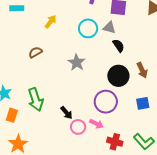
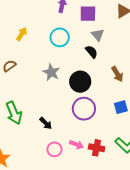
gray triangle: (109, 28) -> (98, 35), moved, turned 40
black circle: (118, 76) -> (80, 82), moved
pink arrow: (96, 124) -> (77, 145), moved
pink circle: (78, 127) -> (54, 149), moved

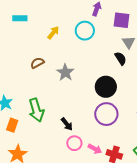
cyan circle: (60, 37) -> (85, 31), moved
gray star: (51, 72) -> (65, 72), moved
pink circle: (54, 149) -> (74, 143), moved

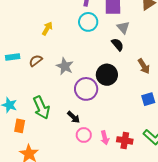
cyan rectangle: (20, 18) -> (13, 57), moved
cyan circle: (85, 31) -> (88, 22), moved
purple circle: (106, 114) -> (86, 89), moved
pink arrow: (95, 149) -> (105, 138), turned 56

